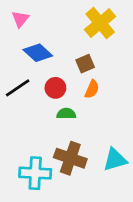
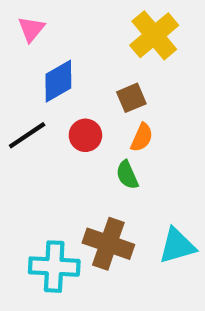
blue diamond: (38, 53) -> (58, 81), turned -72
green semicircle: (66, 114) -> (127, 175), moved, turned -114

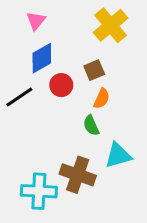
pink triangle: (31, 29) -> (36, 21), moved
red circle: (85, 135) -> (61, 85), moved
cyan triangle: (177, 246) -> (118, 155), moved

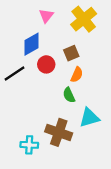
pink triangle: (36, 21) -> (46, 16), moved
cyan cross: (39, 191) -> (29, 145), size x0.7

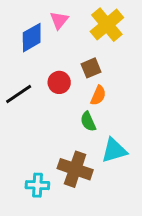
blue diamond: (31, 44) -> (32, 38), moved

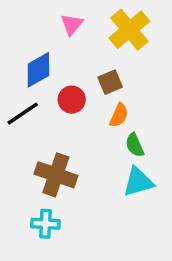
blue diamond: (32, 38) -> (38, 70), moved
green semicircle: (88, 121) -> (135, 145), moved
brown cross: (75, 169) -> (56, 175), moved

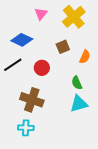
blue diamond: (38, 70) -> (22, 40), turned 55
red circle: (72, 100) -> (42, 68), moved
orange semicircle: (119, 115) -> (85, 57), moved

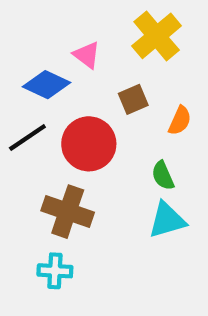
pink triangle: (41, 14) -> (87, 55), moved, turned -32
red circle: (42, 68) -> (89, 144), size x1.6

